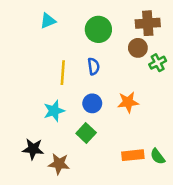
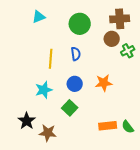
black star: (33, 149) -> (27, 121), turned 30

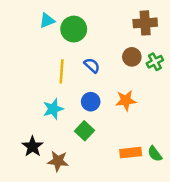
green circle: (80, 24) -> (74, 29), moved
brown circle: (112, 39) -> (132, 57), moved
blue semicircle: (76, 54) -> (92, 65), turned -40

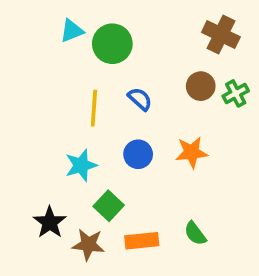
brown cross: (145, 23) -> (221, 35), turned 30
green square: (85, 131) -> (109, 206), moved
orange rectangle: (131, 153) -> (142, 241), moved
green semicircle: (155, 154) -> (195, 233), moved

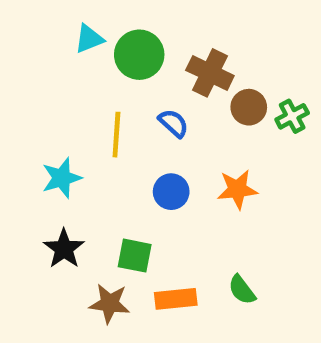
brown cross: (221, 35) -> (210, 73), moved
cyan star: (81, 165) -> (62, 178), moved
green square: (109, 206) -> (135, 256), turned -32
black star: (50, 222) -> (64, 249), moved

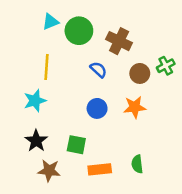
brown circle: (249, 107) -> (140, 73), moved
yellow line: (116, 135) -> (47, 67), moved
green semicircle: (242, 290) -> (137, 164), turned 30
brown star: (110, 303) -> (49, 171), moved

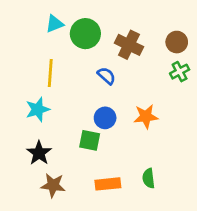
brown circle: (140, 73) -> (177, 42), moved
green square: (76, 145) -> (90, 140), moved

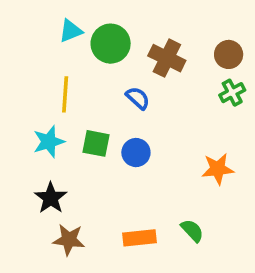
orange star: (146, 116) -> (218, 169), moved
green square: (90, 140) -> (96, 143), moved
green semicircle: (149, 178) -> (192, 231), turned 144

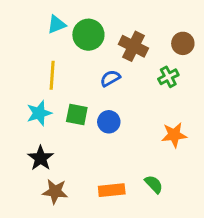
green cross: (232, 93) -> (168, 77), moved
blue semicircle: (138, 98) -> (110, 78), turned -72

